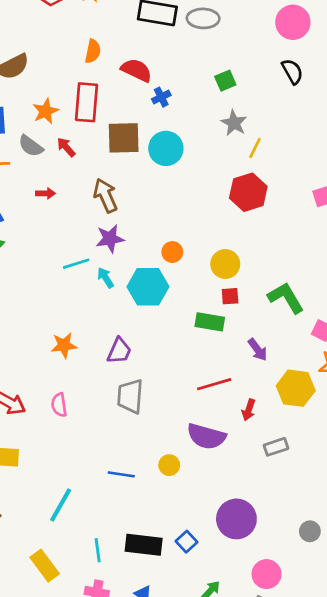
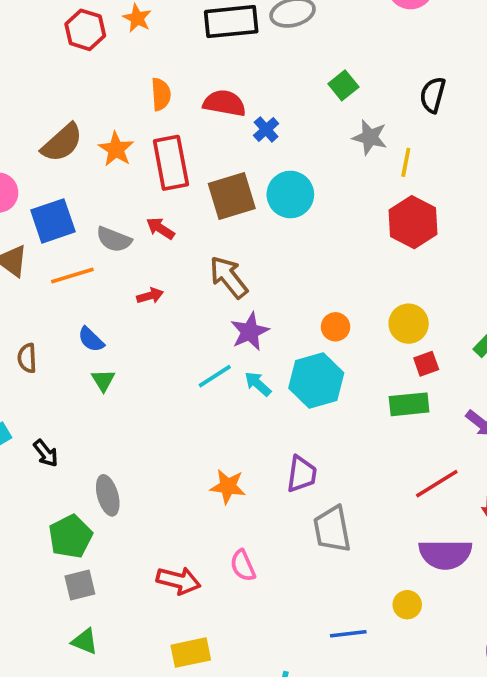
black semicircle: (292, 71) -> (433, 95), moved, turned -120
orange star: (46, 111) -> (116, 149), moved
orange star: (64, 345) -> (228, 487), turned 30

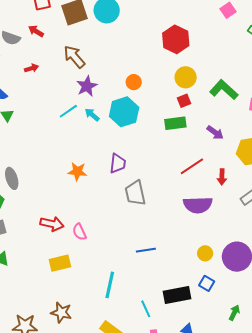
red hexagon: (413, 222) -> (176, 39), moved
yellow circle: (409, 324) -> (186, 77), moved
pink semicircle: (243, 566) -> (79, 232), moved
yellow circle: (407, 605) -> (205, 253), moved

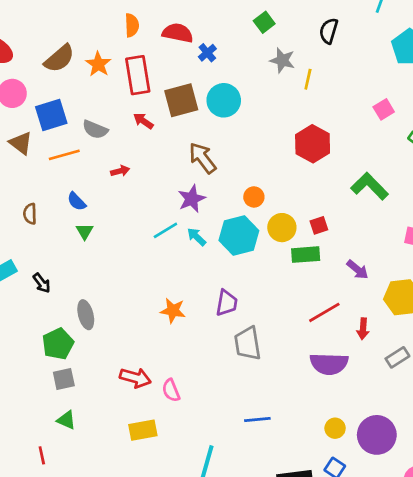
red arrow: (36, 31) -> (143, 121), moved
brown arrow: (74, 57) -> (203, 158), moved
yellow circle: (186, 77) -> (282, 228), moved
green L-shape: (224, 90) -> (370, 186), moved

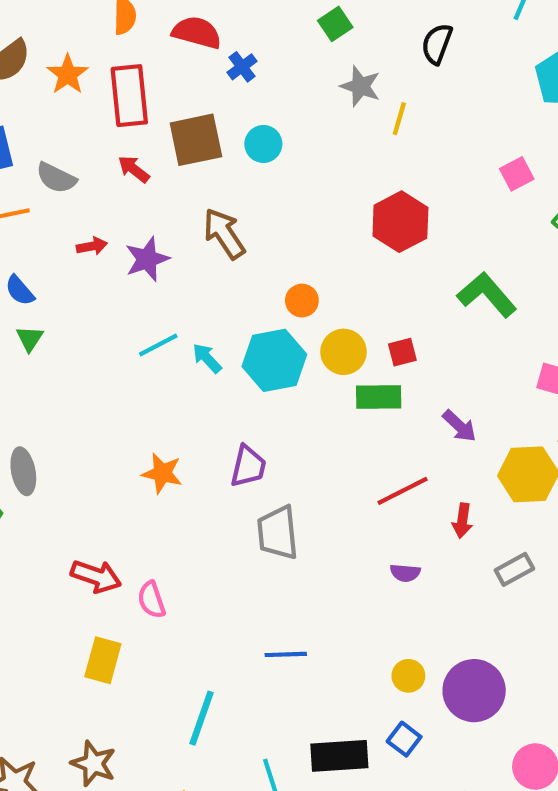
cyan circle: (224, 100) -> (263, 144), size x0.7
purple star: (192, 199) -> (147, 259), moved
purple semicircle: (329, 364) -> (405, 573), size x0.5
yellow rectangle: (143, 430) -> (103, 660), turned -68

